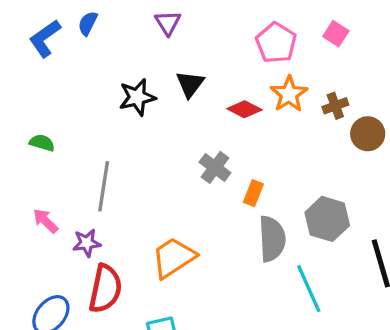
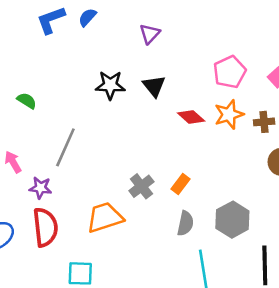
black triangle: (190, 84) -> (154, 86), turned -30
brown cross: (335, 106) -> (264, 122), moved
gray cross: (215, 167) -> (141, 186), moved
gray semicircle: (272, 239) -> (185, 223), size x0.7
red semicircle: (105, 289) -> (45, 227), turned -33

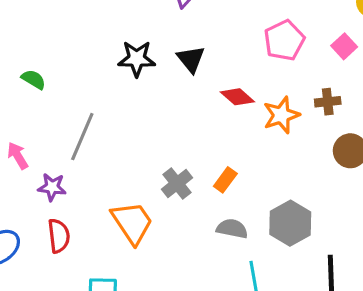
orange star: (229, 114) -> (281, 115), moved
orange trapezoid: (105, 217) -> (132, 223), turned 75
gray semicircle: (185, 223) -> (232, 229), turned -90
red semicircle: (45, 227) -> (59, 236), size x0.7

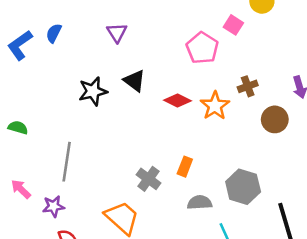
pink square: (344, 46) -> (233, 25), moved

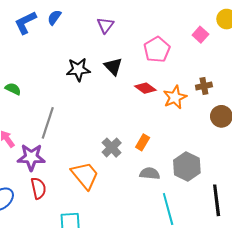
pink pentagon: (202, 48) -> (157, 50), moved
purple star: (53, 206) -> (31, 157), size x1.5

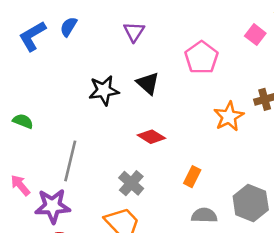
red diamond: (145, 88) -> (151, 137), moved
gray cross: (112, 148) -> (131, 183), moved

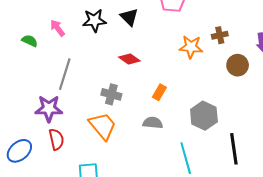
orange star: (229, 116) -> (191, 47), turned 30
gray cross: (131, 183) -> (111, 94), turned -30
pink arrow: (20, 185) -> (57, 28), moved
gray semicircle: (204, 215) -> (153, 123), moved

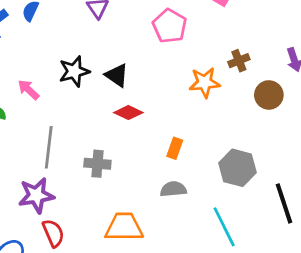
black triangle: (129, 17) -> (117, 75), moved
gray cross: (111, 94) -> (97, 164), moved
orange trapezoid: (103, 126) -> (124, 227), moved, turned -40

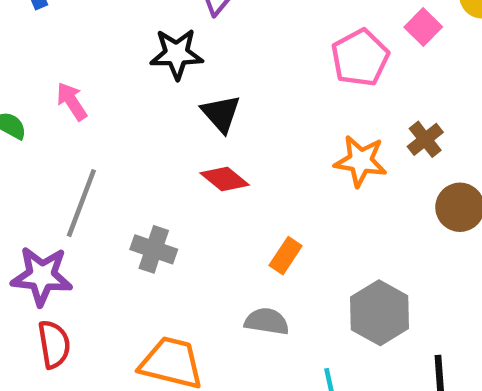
pink pentagon: (170, 26) -> (360, 58), moved
brown cross: (239, 61) -> (425, 139), turned -30
black star: (74, 71) -> (177, 54), moved

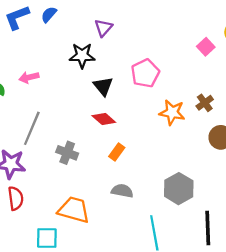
pink pentagon: (360, 58) -> (145, 73), moved
pink arrow: (72, 101) -> (29, 77), turned -72
orange rectangle: (286, 256) -> (117, 152), moved

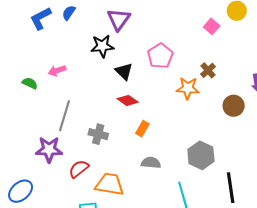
purple triangle: (103, 28) -> (119, 19), size x1.4
brown cross: (205, 103) -> (208, 70), moved
red semicircle: (16, 198) -> (79, 169), moved, turned -115

